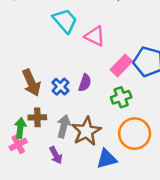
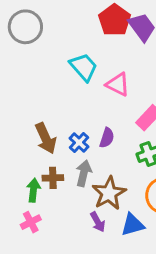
gray arrow: (64, 126) -> (84, 173), moved
pink cross: (18, 144) -> (31, 222), moved
purple arrow: (56, 155) -> (98, 222), moved

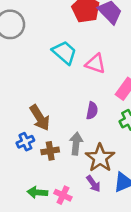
blue cross: (79, 143) -> (25, 142), moved, turned 30
green arrow: (33, 190) -> (37, 192), moved, turned -84
pink cross: (31, 222) -> (63, 195), moved, turned -30

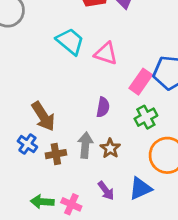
blue cross: (25, 142) -> (27, 144), turned -30
brown star: (100, 158) -> (110, 148), moved, size x0.6

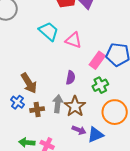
brown star: (110, 148) -> (75, 106), size x1.5
purple arrow: (106, 191) -> (79, 130), moved, turned -32

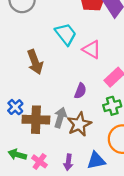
brown arrow: (29, 83) -> (35, 62), moved
brown cross: (37, 110) -> (36, 120), size x1.6
purple arrow: (79, 130) -> (68, 162), moved, turned 64

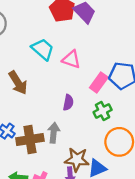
brown star: (79, 124) -> (77, 160), moved, turned -30

